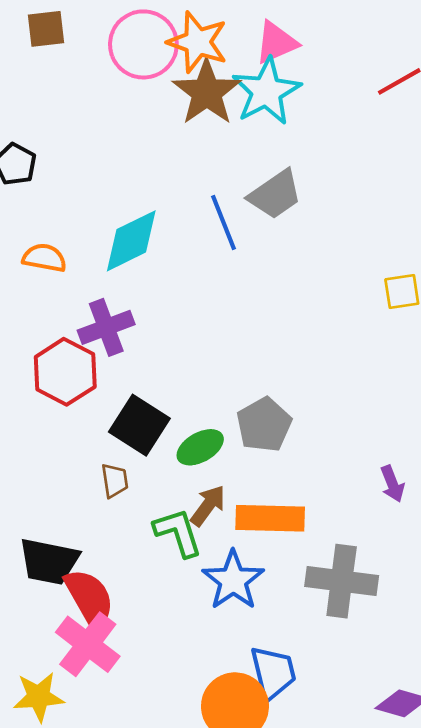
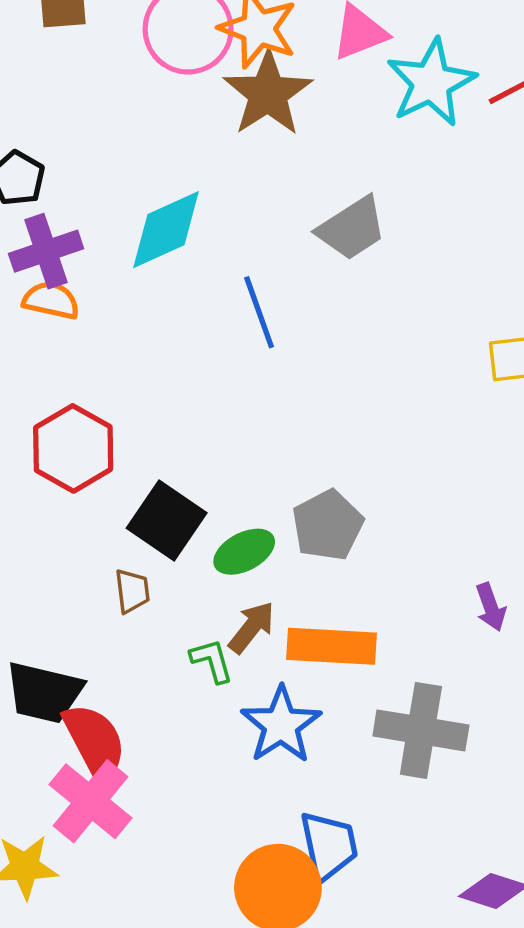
cyan star: (266, 91) -> (431, 83), moved
blue line: (223, 222) -> (259, 312), moved
cyan diamond: (131, 241) -> (166, 230), moved
purple cross: (106, 327) -> (46, 251), moved
green L-shape: (178, 532) -> (212, 661), size x0.7

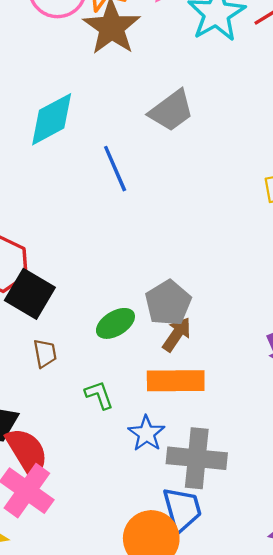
black square: (167, 521) -> (30, 294), moved
brown arrow: (252, 627) -> (177, 334), moved
blue star: (281, 725) -> (146, 433), size x0.7
gray cross: (421, 730) -> (197, 458), moved

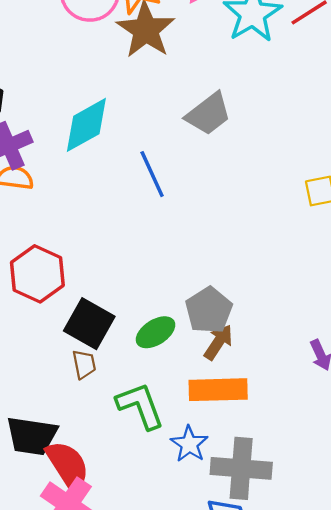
black square: (30, 294) -> (89, 324), moved
green L-shape: (99, 395) -> (140, 406), size x1.6

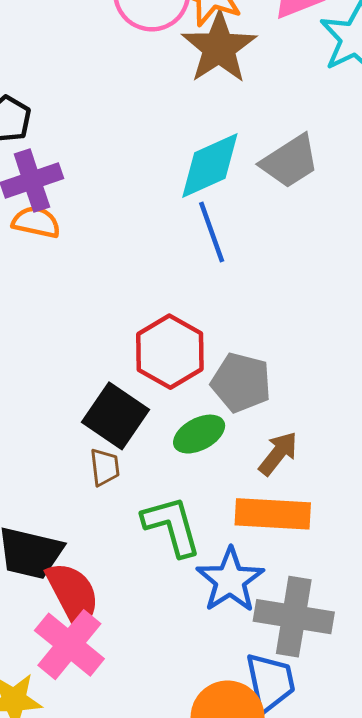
cyan diamond: (86, 125) -> (210, 165), moved
red hexagon: (37, 274) -> (170, 352), moved
gray pentagon: (209, 310) -> (241, 383), moved, turned -30
blue star: (189, 444) -> (230, 580), size x1.4

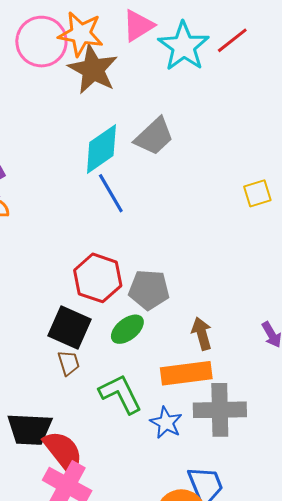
brown arrow: (278, 453) -> (202, 334), moved, turned -44
blue star: (230, 580) -> (166, 423), size x0.7
gray cross: (294, 617) -> (220, 410), moved

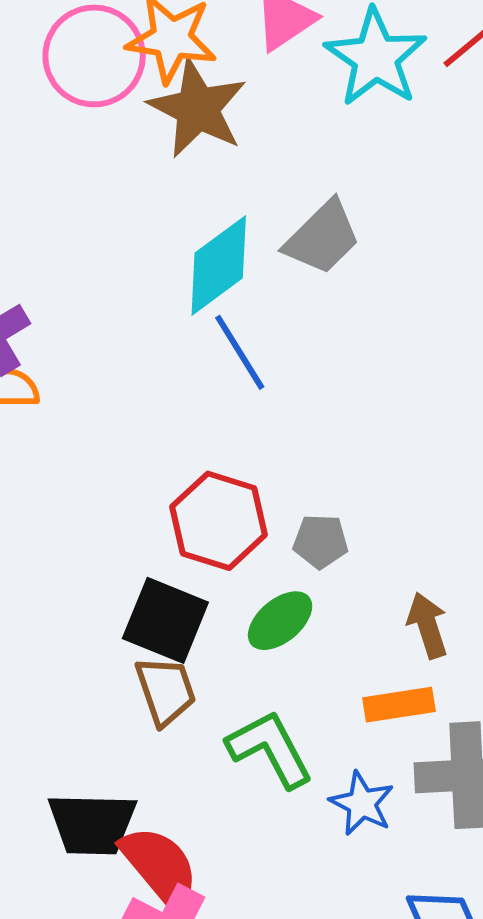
gray pentagon: (149, 290) -> (321, 541), size x0.7
brown trapezoid: (69, 363) -> (166, 691), size x1.4
orange rectangle: (186, 373) -> (399, 705), size x0.7

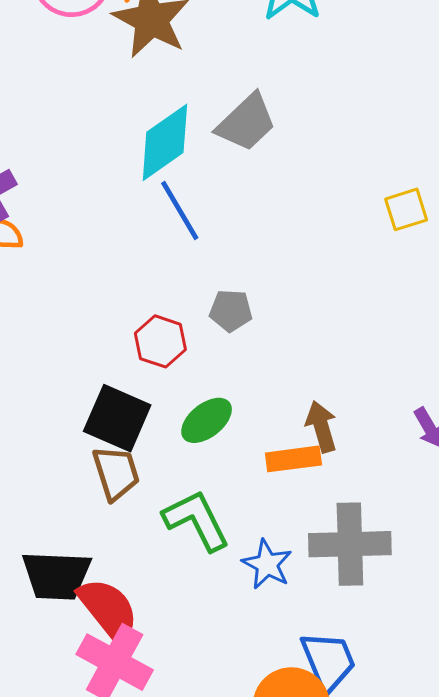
red hexagon: (219, 521) -> (160, 341), size x0.7
gray pentagon: (321, 541) -> (231, 311), moved
orange rectangle: (399, 705) -> (293, 459), moved

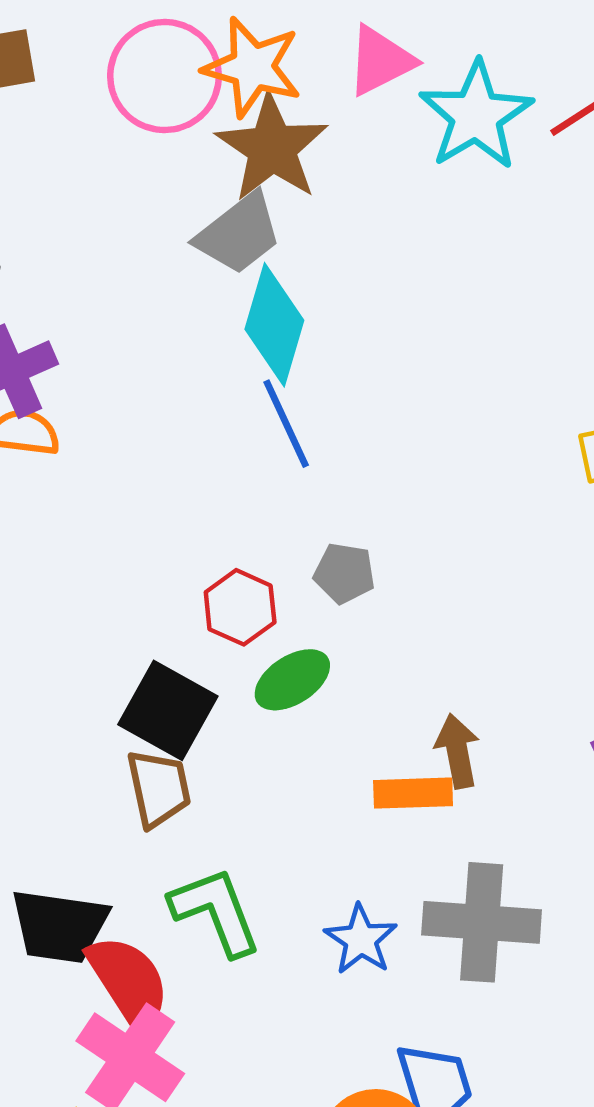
gray trapezoid: (246, 122) -> (239, 234), moved
cyan diamond: (165, 142) -> (274, 325), turned -44
green ellipse: (207, 420) -> (292, 680), moved
green L-shape: (196, 520) -> (216, 911), moved

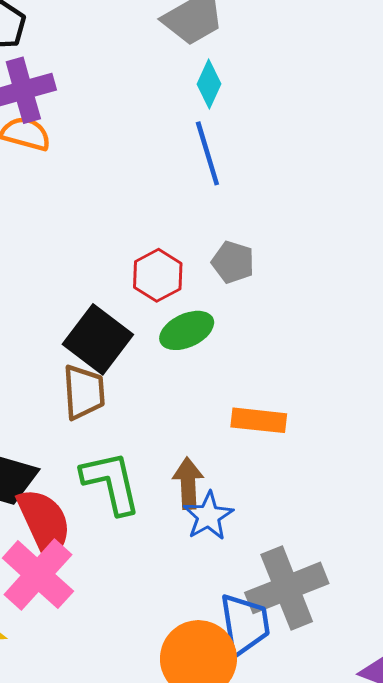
cyan diamond: (274, 325) -> (209, 84), size x0.6
brown arrow: (457, 751) -> (188, 483), moved
gray cross: (482, 922) -> (287, 588), moved, turned -34

